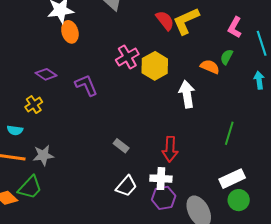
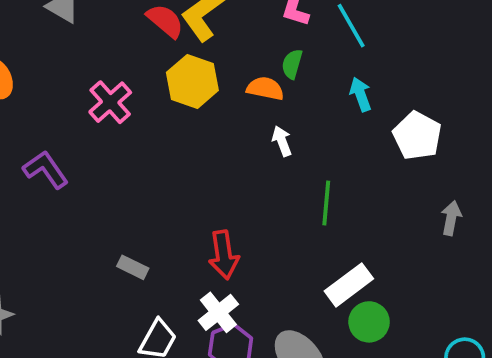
yellow hexagon: (155, 66) -> (192, 81), moved
white arrow: (187, 94) -> (282, 141), moved, size x0.6
white cross: (161, 179) -> (218, 312), turned -30

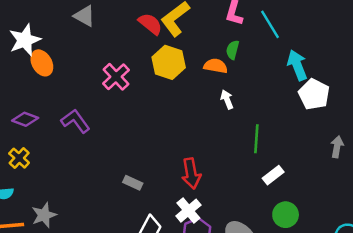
cyan arrow: (361, 94) -> (297, 65), moved, size x1.4
white rectangle: (349, 285) -> (273, 175), moved, size x0.7

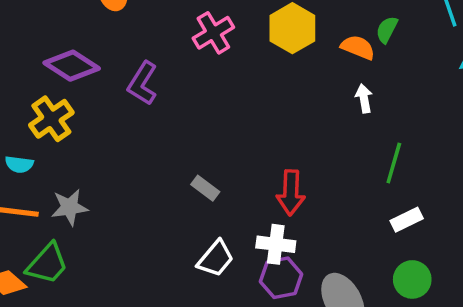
purple diamond: (25, 119) -> (72, 66), size x1.4
purple L-shape: (75, 121) -> (142, 83), turned -124
yellow cross: (19, 158) -> (51, 119), size x1.4
white cross: (188, 211) -> (276, 244), turned 35

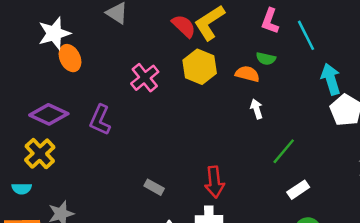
green semicircle: (387, 30) -> (266, 59), turned -96
green line: (394, 163) -> (284, 151), turned 32

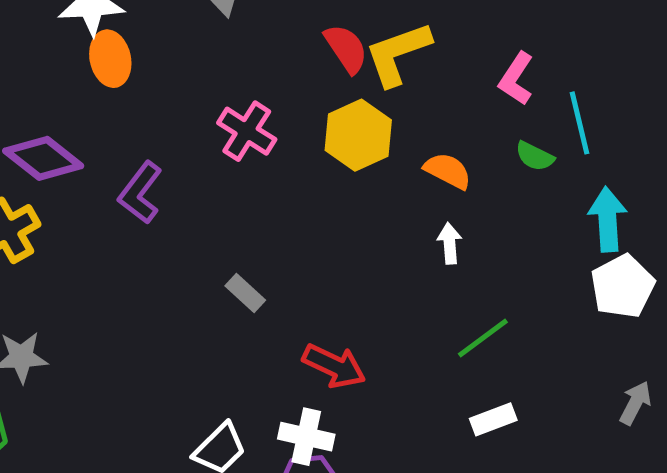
green semicircle: (266, 59) -> (535, 156), moved
pink cross: (145, 78) -> (247, 131), turned -32
red arrow: (214, 182) -> (334, 366), turned -72
gray rectangle: (154, 187) -> (245, 293), moved

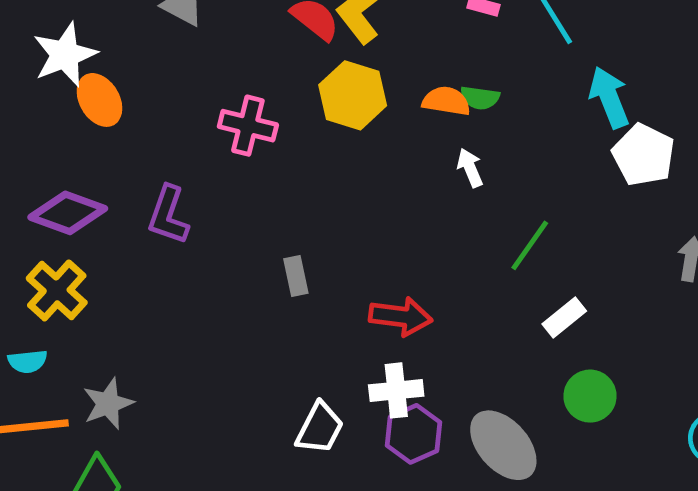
green semicircle: (535, 156) -> (480, 98), moved
gray rectangle: (245, 293) -> (296, 276), turned 54

